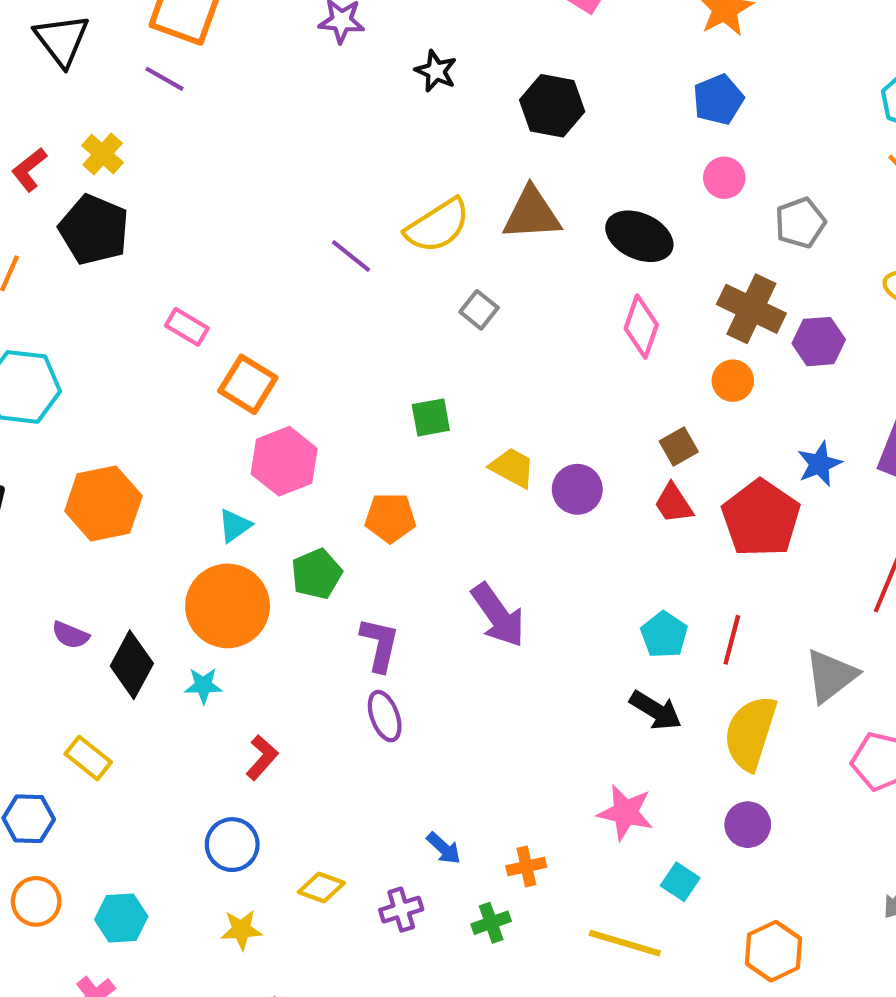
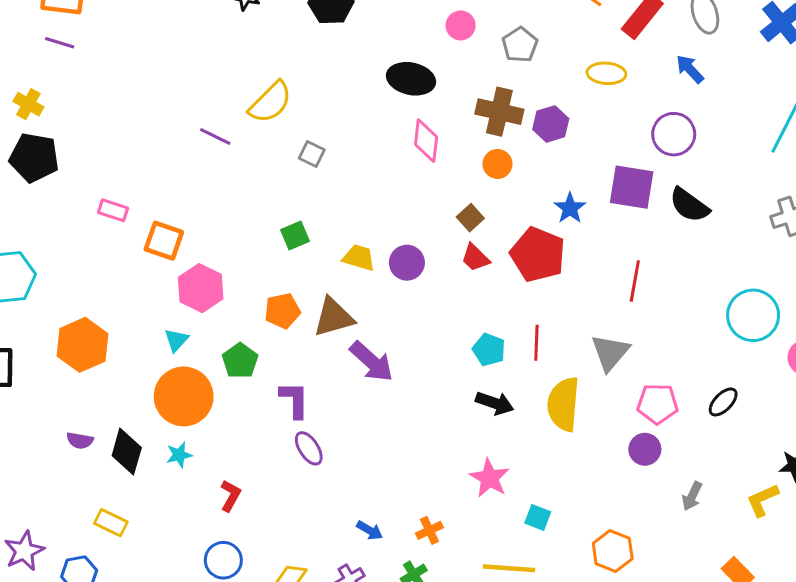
brown triangle: (532, 214) -> (333, 317), moved
pink star: (625, 813) -> (489, 478), turned 30
purple circle: (748, 825) -> (645, 449), moved

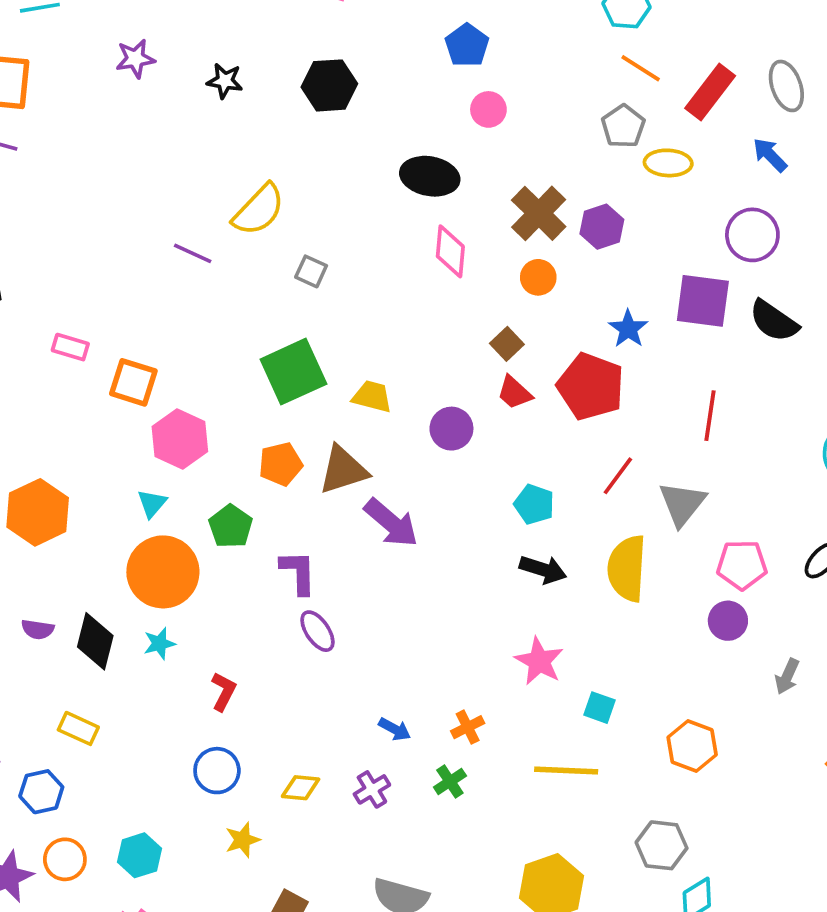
gray pentagon: (520, 45) -> (623, 126), moved
brown cross: (499, 112) -> (539, 213), turned 33
green square: (295, 235) -> (293, 372), size x1.8
purple circle: (407, 263) -> (451, 429), moved
red line: (536, 343) -> (618, 476), moved, turned 36

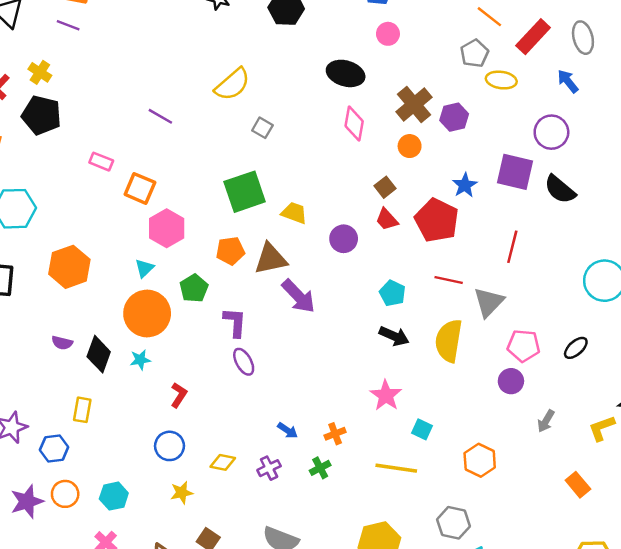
purple line: (193, 253) -> (160, 116), moved
red line: (618, 476) -> (449, 280), turned 60
yellow rectangle: (78, 728) -> (82, 410), turned 70

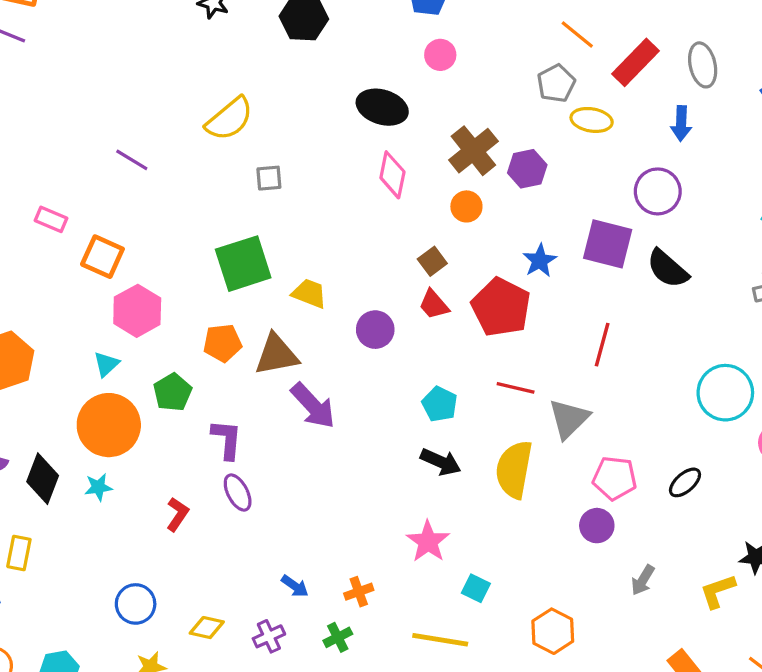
blue arrow: (568, 81) -> (681, 123), turned -140
gray square: (262, 128) -> (269, 178), turned -36
red L-shape: (179, 395) -> (177, 514), moved

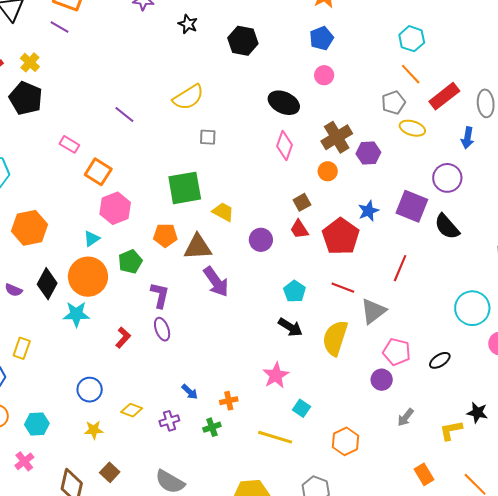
black diamond: (43, 479) -> (47, 284), moved
cyan star: (98, 487) -> (76, 314), size x1.5

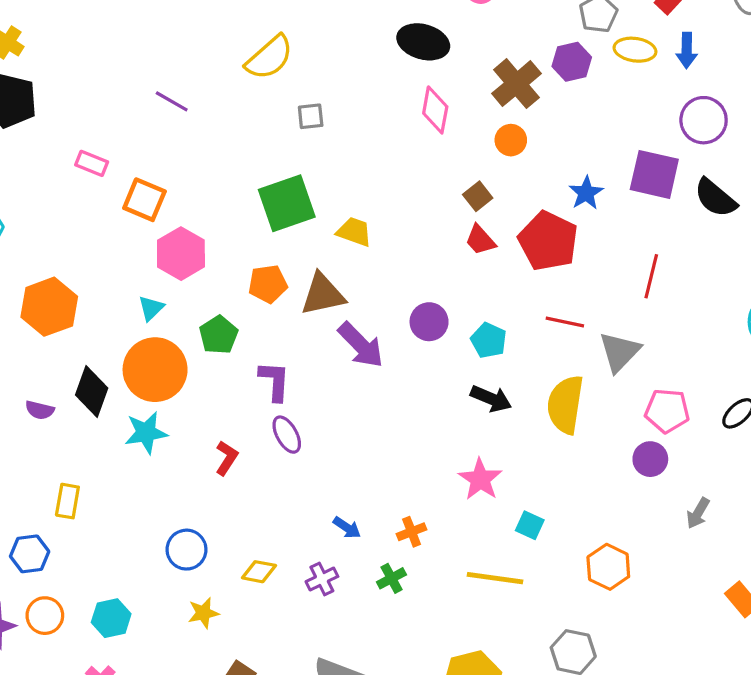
blue arrow: (467, 138) -> (687, 50), moved
purple hexagon: (368, 153) -> (572, 62), moved
purple circle: (261, 240) -> (429, 322), moved

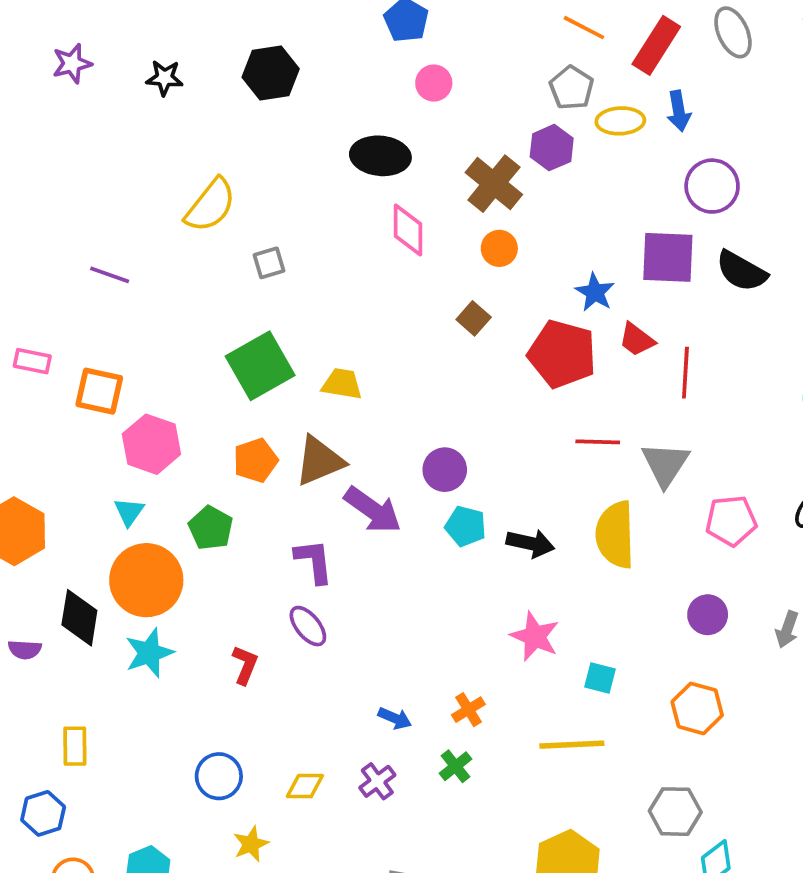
red trapezoid: (480, 240) -> (637, 340), moved
cyan pentagon: (489, 340) -> (466, 526), moved
purple L-shape: (275, 381) -> (314, 561), moved
purple circle: (650, 459) -> (708, 615), moved

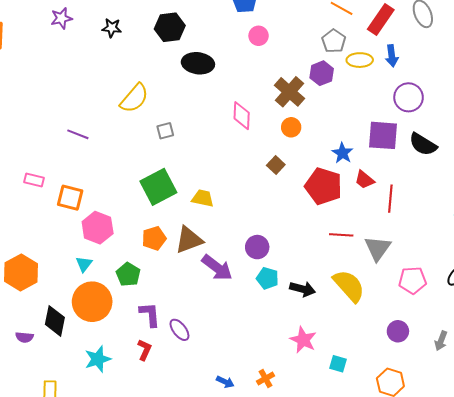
black ellipse: (380, 156) -> (198, 63), moved
yellow semicircle: (615, 535) -> (349, 286), turned 138
purple L-shape: (314, 561) -> (150, 314), moved
cyan star: (149, 653) -> (98, 359), moved

